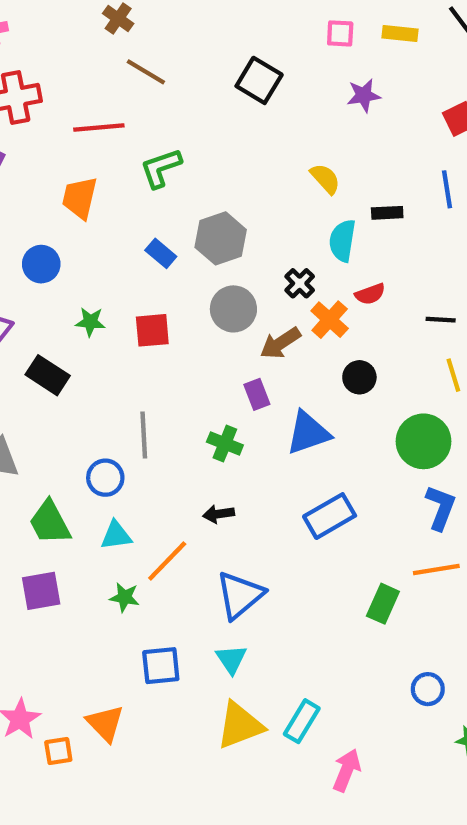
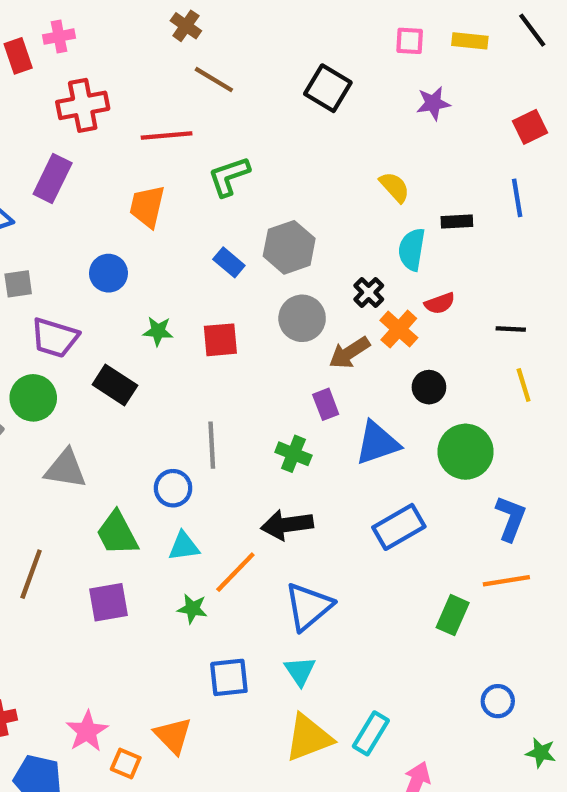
green circle: (424, 441) -> (466, 452), moved
black arrow: (218, 514) -> (287, 525), size x1.6
orange square: (58, 751) -> (126, 763), turned 32

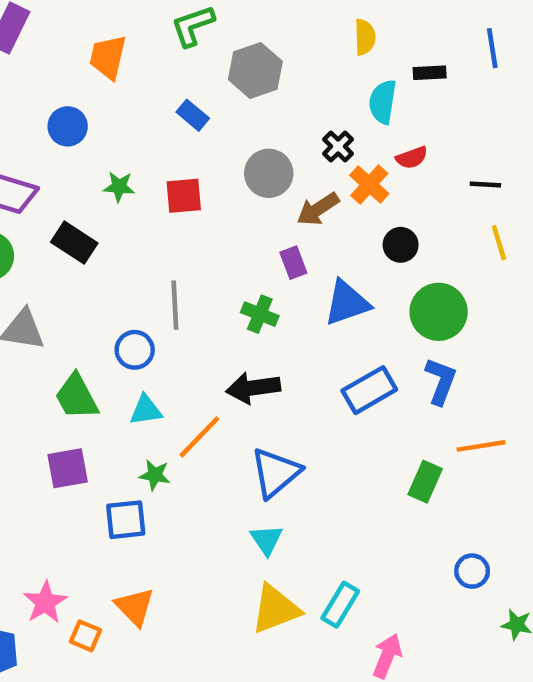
yellow semicircle: (395, 187) -> (365, 37), turned 40
gray hexagon: (289, 247) -> (255, 71), moved
blue L-shape: (511, 518) -> (441, 381), moved
blue square: (229, 677) -> (126, 520), moved

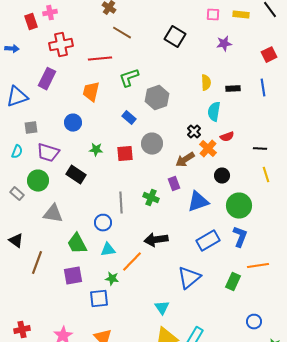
black rectangle: (430, 73) -> (233, 89), moved
gray circle: (269, 173) -> (152, 144), moved
green cross: (260, 314) -> (151, 198), moved
blue triangle: (275, 473) -> (189, 278), moved

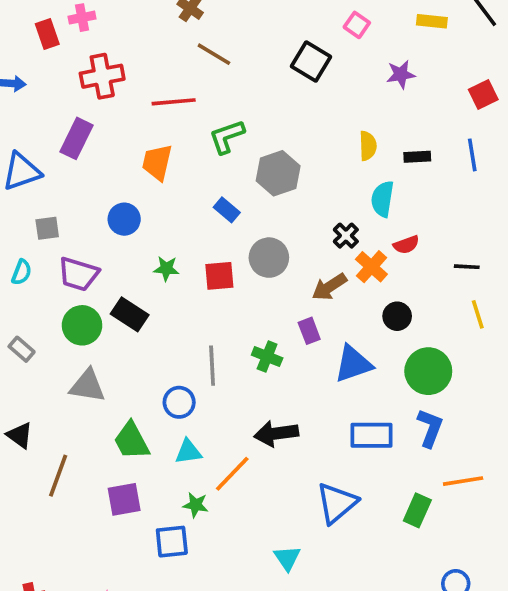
pink square: (213, 15) -> (357, 25), moved, turned 32
green circle: (38, 181) -> (82, 325), moved
blue rectangle: (208, 241) -> (371, 435), turned 30

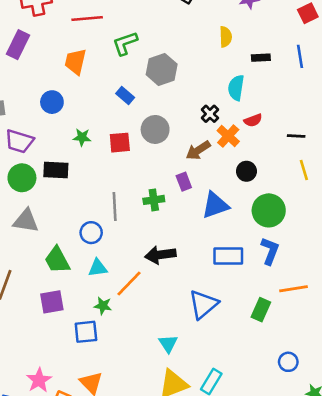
yellow semicircle: (368, 146) -> (226, 37), moved
black rectangle: (130, 314) -> (56, 170), turned -30
green cross: (267, 356) -> (154, 200), turned -30

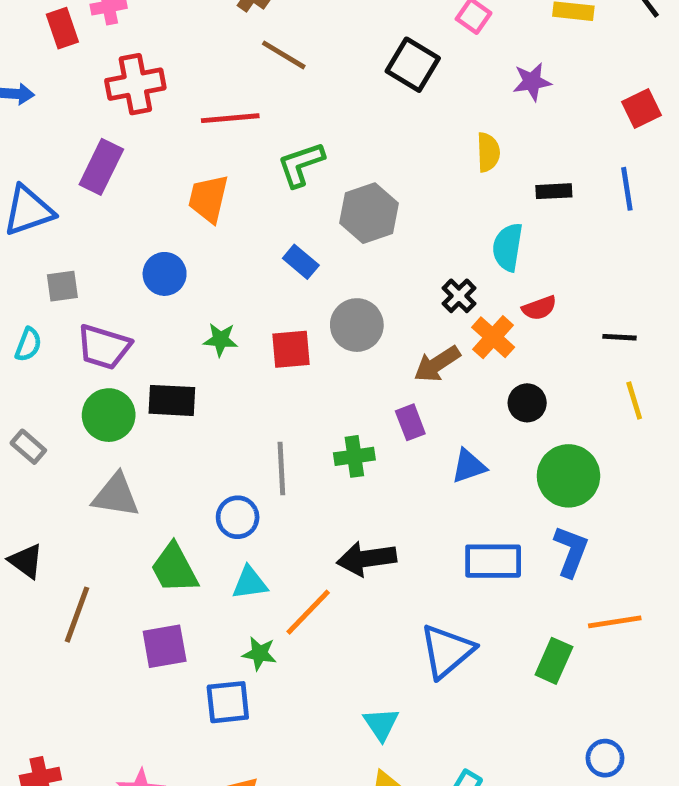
blue triangle: (215, 205) -> (469, 466), size x0.7

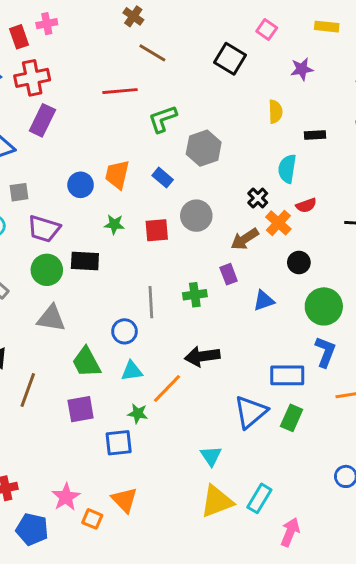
red cross: (135, 84) -> (32, 78), moved
orange trapezoid: (208, 198) -> (117, 175), moved
blue rectangle: (493, 561) -> (287, 375), moved
green rectangle: (554, 661) -> (292, 418), moved

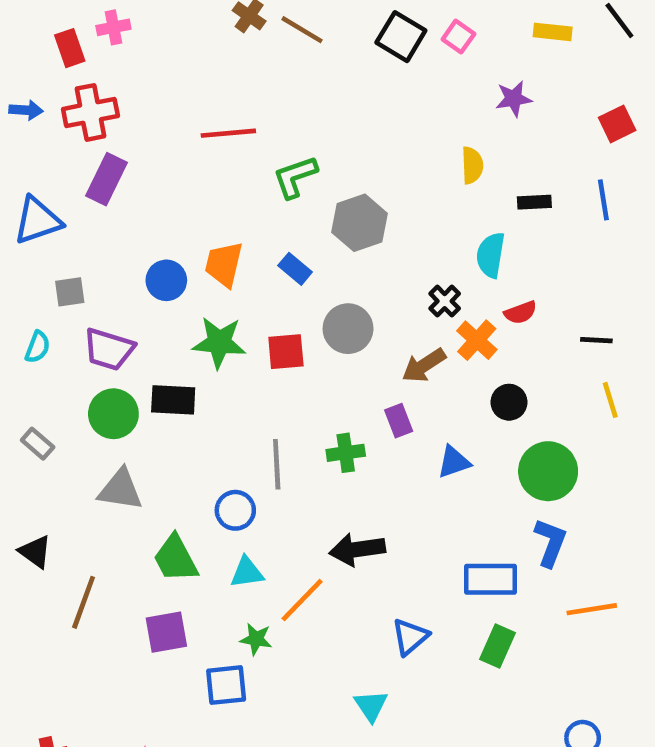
brown line: (152, 53) -> (302, 30), moved
black square: (230, 59) -> (401, 37), moved
green star: (114, 224) -> (219, 342), size x1.6
blue triangle: (251, 412) -> (410, 637), moved, size x0.7

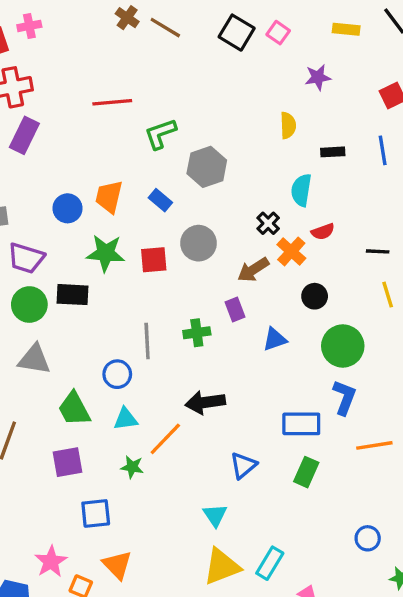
blue square: (226, 685) -> (96, 513), moved

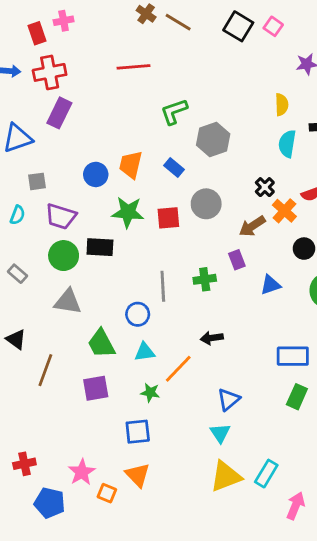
red line: (112, 102) -> (133, 67), moved
cyan semicircle: (301, 190) -> (287, 144), moved
black arrow: (205, 402) -> (212, 338), size x0.7
blue triangle: (243, 465) -> (228, 399), moved
blue square: (96, 513) -> (138, 432), moved

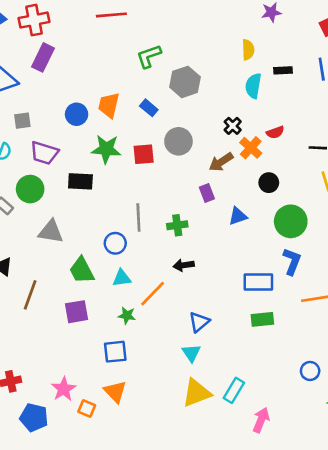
green circle: (64, 256) -> (30, 189), moved
green cross: (205, 279) -> (177, 225), moved
green rectangle: (297, 397) -> (262, 319), turned 60

